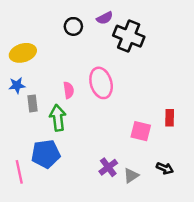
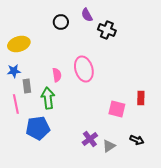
purple semicircle: (105, 18) -> (87, 15), turned 88
black cross: (129, 36) -> (107, 30), size x0.7
pink line: (19, 172) -> (16, 104), moved

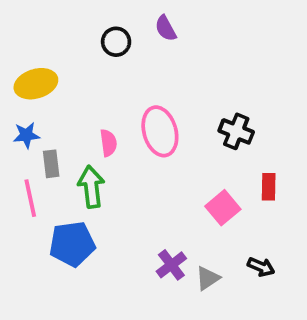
black cross: (107, 30) -> (236, 131), moved
pink square: (117, 109) -> (223, 208), turned 36

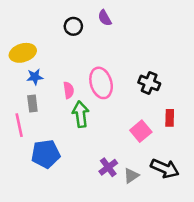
blue star: (26, 135) -> (35, 77), moved
green arrow: (91, 187) -> (81, 114), moved
black arrow: (261, 267) -> (165, 168), size x1.6

